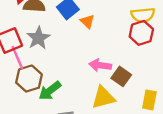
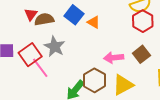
brown square: (121, 76) -> (141, 54), moved, turned 30
brown hexagon: (29, 79) -> (95, 80), moved

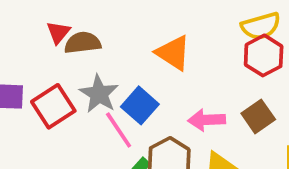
blue square: (74, 15) -> (140, 105), moved
orange triangle: (94, 22) -> (173, 53), size x1.5
pink line: (40, 68) -> (119, 130), moved

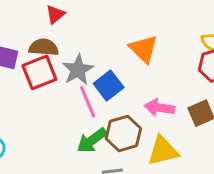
brown semicircle: (83, 43) -> (44, 47), moved

